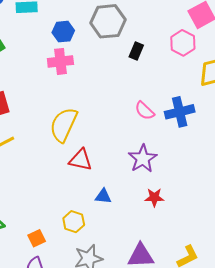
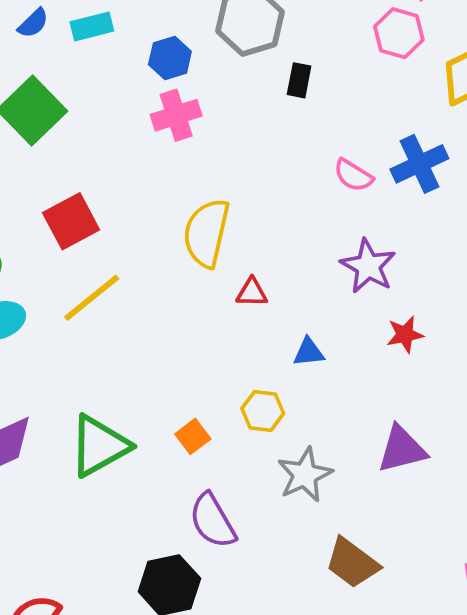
black rectangle: (136, 51) -> (299, 80), moved
red triangle: (80, 160) -> (252, 292), size x0.7
orange square: (37, 238) -> (193, 436), moved

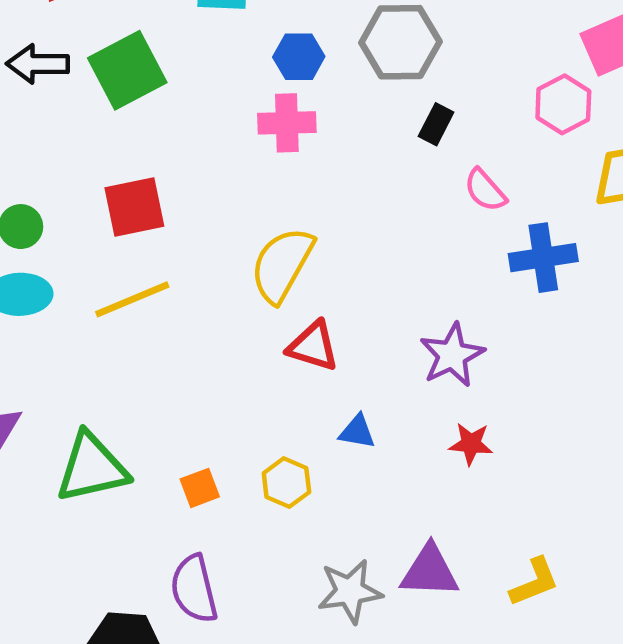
pink semicircle: (353, 175) -> (485, 190), moved
red triangle: (252, 292) -> (313, 346), size x1.4
gray star: (305, 475) -> (350, 591), moved

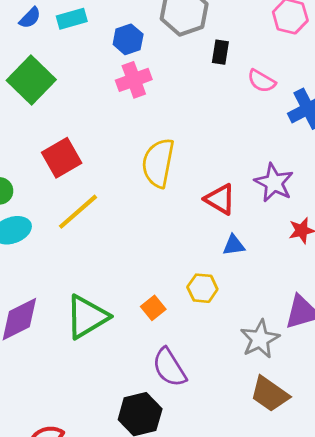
red triangle: (313, 346) -> (220, 199), moved, turned 32

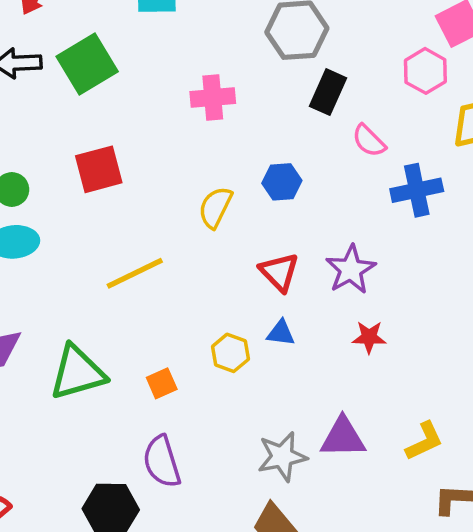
blue hexagon: (128, 39) -> (282, 182), moved
black rectangle: (220, 52) -> (328, 92), size x1.4
yellow semicircle: (158, 163) -> (215, 207), size x0.7
yellow line: (78, 212) -> (135, 273), moved
yellow hexagon: (202, 288) -> (230, 353), moved

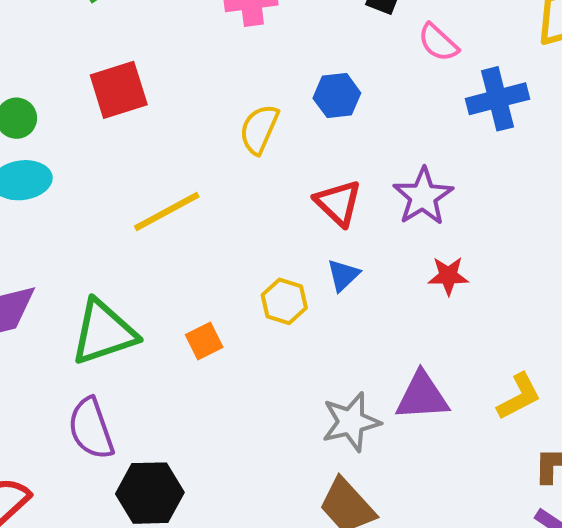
blue triangle: (281, 333) -> (343, 275), turned -48
purple semicircle: (162, 462) -> (91, 429), moved

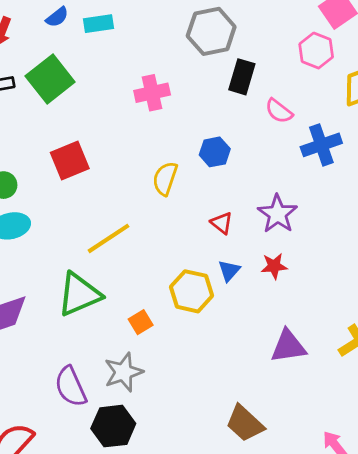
red triangle: (338, 203) -> (222, 223), size x0.7
red star: (448, 276) -> (274, 266), moved
yellow hexagon: (284, 301) -> (192, 291), size x1.4
green triangle: (104, 332) -> (79, 294), moved
gray star: (351, 422) -> (123, 372), moved

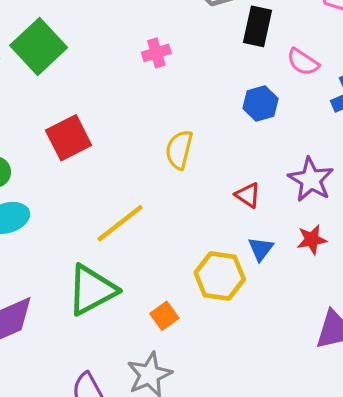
pink cross: (152, 93) -> (156, 53), size x0.7
blue hexagon: (215, 152) -> (261, 103), moved

